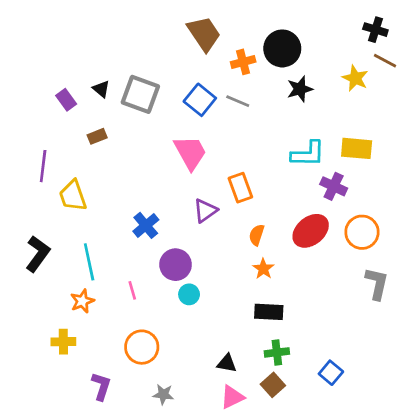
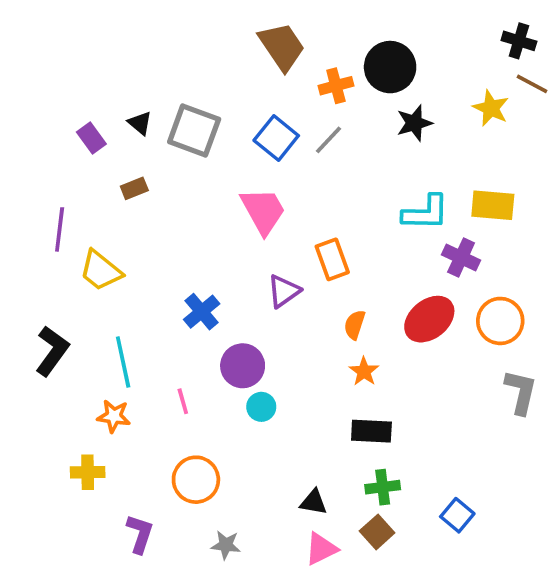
gray line: (238, 101) -> (328, 140), turned -70
yellow trapezoid: (73, 196) -> (101, 271), turned -32
orange star: (82, 301) -> (114, 416), turned 30

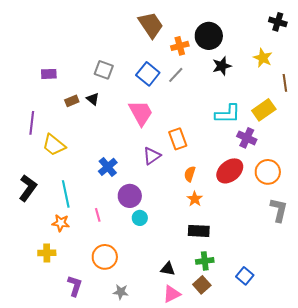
brown line: (532, 84) -> (285, 83), moved, turned 54
black triangle: (140, 123) -> (93, 99), moved
gray square: (194, 131) -> (104, 70), size x0.7
purple rectangle: (91, 138) -> (49, 74), turned -56
yellow rectangle: (493, 205) -> (264, 110), turned -40

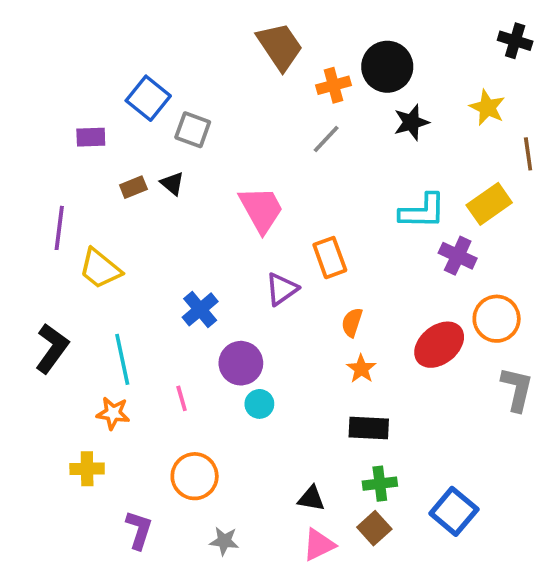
blue square: (148, 74) -> (148, 98), moved
red ellipse: (230, 171) -> (439, 345), moved
blue square: (245, 276) -> (454, 511), size x1.4

